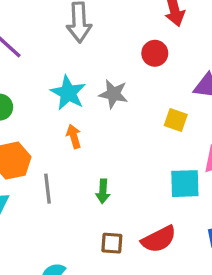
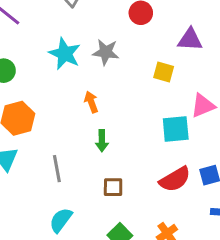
orange arrow: (74, 136) -> (91, 102), moved
gray line: (48, 189) -> (57, 169), moved
red semicircle: (159, 239) -> (175, 179), moved

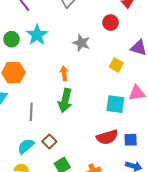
cyan star: (65, 54) -> (37, 35), moved
green arrow: (102, 141) -> (65, 100), size x1.6
brown square: (113, 187) -> (49, 142), moved, turned 32

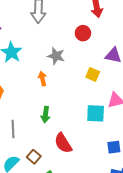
orange arrow: (64, 73) -> (43, 79), moved
green arrow: (65, 100) -> (45, 115), size x0.7
red semicircle: (107, 137) -> (63, 143), moved, turned 80

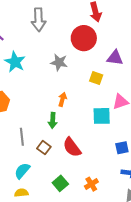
red circle: (83, 33) -> (84, 38), size x1.6
orange arrow: (43, 79) -> (62, 99), moved, turned 32
brown square: (34, 157) -> (44, 148), moved

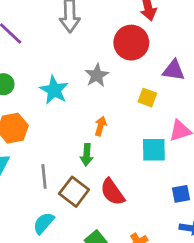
cyan star: (15, 62) -> (54, 90), moved
gray star: (59, 62) -> (97, 75), turned 30
brown square: (44, 148) -> (74, 192), size x1.5

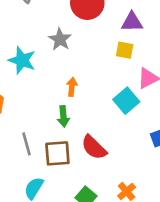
yellow square: (147, 98) -> (125, 50), moved
cyan square: (154, 150) -> (126, 101), turned -30
brown square: (74, 192) -> (57, 153), turned -32

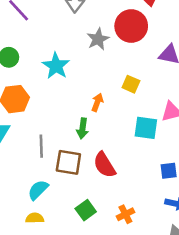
gray star: (60, 39) -> (98, 39), moved
yellow square: (125, 50) -> (131, 84), moved
cyan square: (126, 101) -> (146, 128), turned 35

